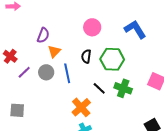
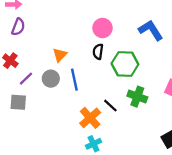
purple semicircle: (43, 35) -> (18, 27), moved
black semicircle: (86, 56) -> (98, 52), moved
black line: (99, 88) -> (110, 106), moved
gray square: (17, 110) -> (18, 102), moved

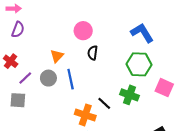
pink circle: (102, 28) -> (83, 31), moved
green hexagon: (125, 64) -> (139, 64), moved
orange cross: (90, 118) -> (85, 115), turned -30

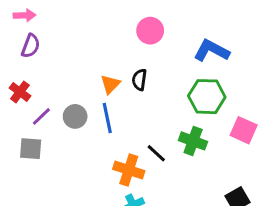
pink circle: (83, 31) -> (150, 31), moved
blue L-shape: (142, 33) -> (211, 51), turned -30
orange triangle: (57, 56) -> (110, 84), moved

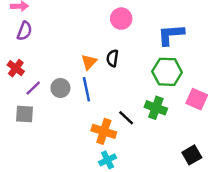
blue L-shape: (211, 51) -> (171, 35), turned -32

